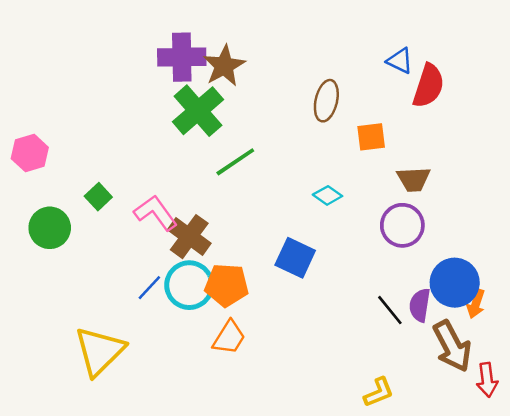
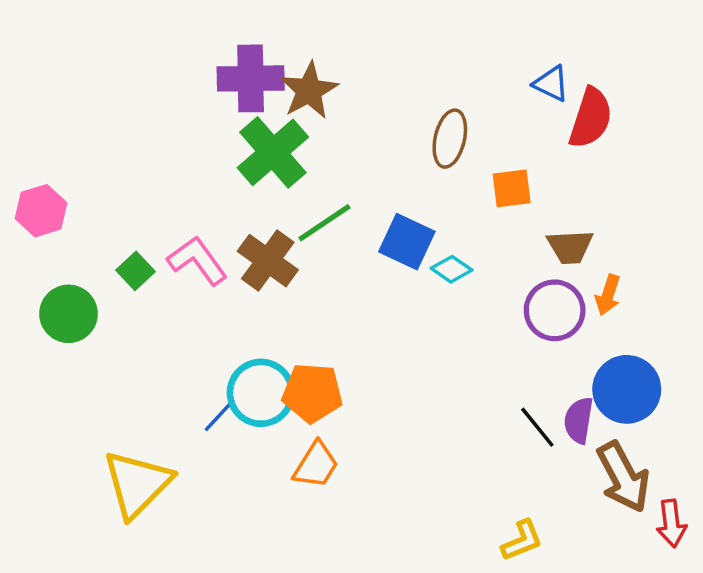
pink L-shape: (156, 213) -> (197, 261), moved
brown cross: (189, 237) -> (268, 261), moved
blue square: (295, 258) -> (407, 242), moved
blue line: (149, 288) -> (220, 415), moved
orange arrow: (476, 304) -> (608, 295), moved

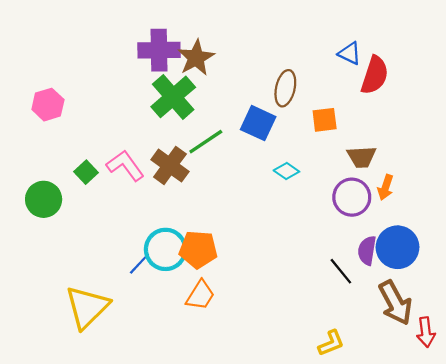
pink hexagon: (41, 211) -> (48, 105), moved
blue square: (407, 242) -> (258, 123), moved
purple semicircle: (579, 420) -> (367, 250), moved

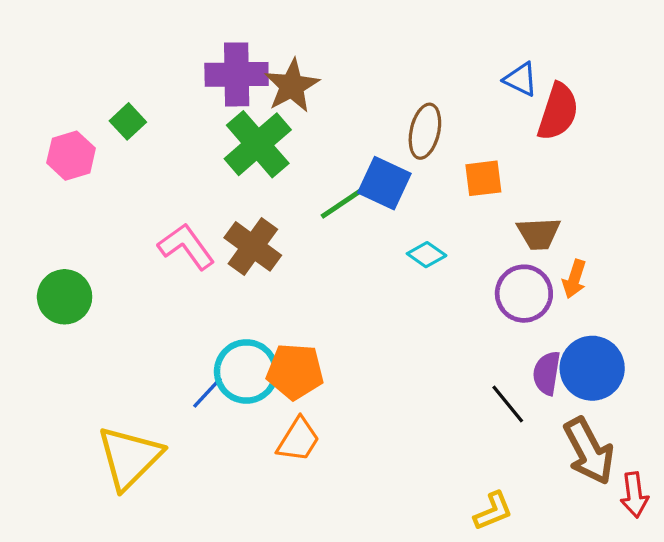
green line: (206, 142) -> (345, 201), moved
green square: (86, 172) -> (128, 121), moved

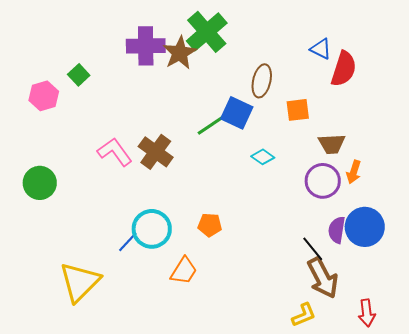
green cross: (258, 144) -> (207, 32), moved
orange pentagon: (295, 371) -> (210, 225), moved, size x0.7
brown arrow: (589, 451) -> (323, 278), moved
red arrow: (634, 495) -> (367, 313), moved

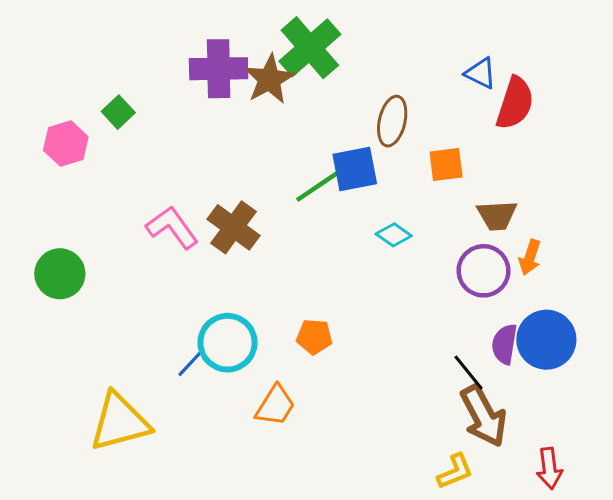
blue square: (237, 113) -> (355, 169), turned -36
yellow triangle: (80, 282) -> (120, 422), turned 30

